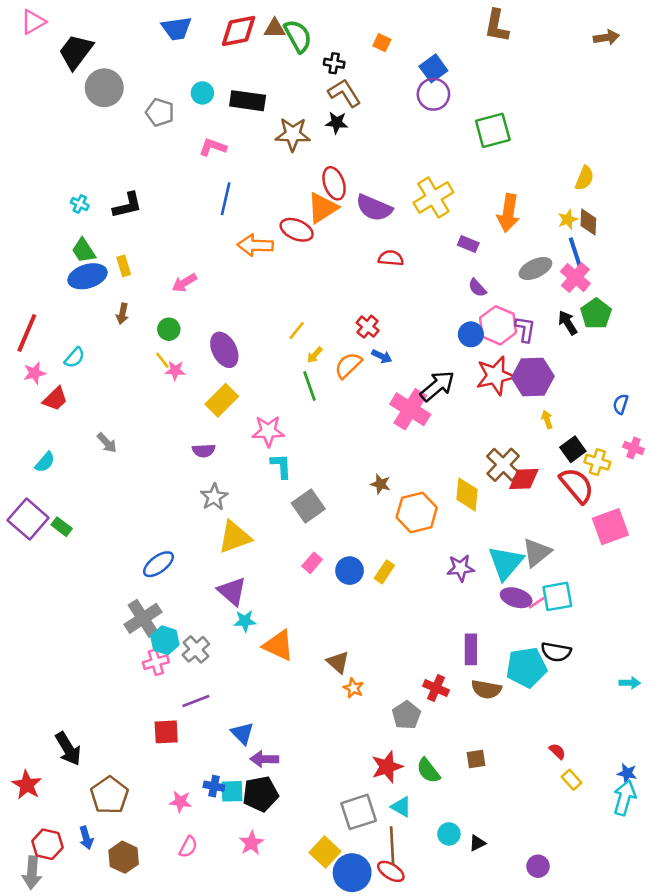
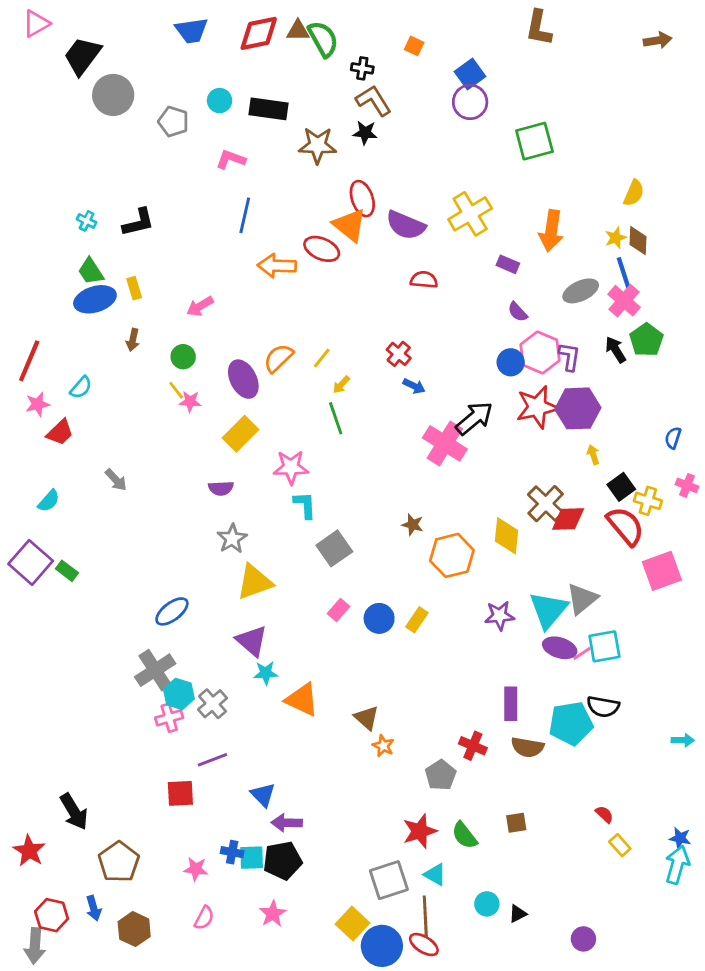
orange triangle: (322, 208) -> (350, 225), turned -48
orange semicircle: (348, 365) -> (278, 358), moved

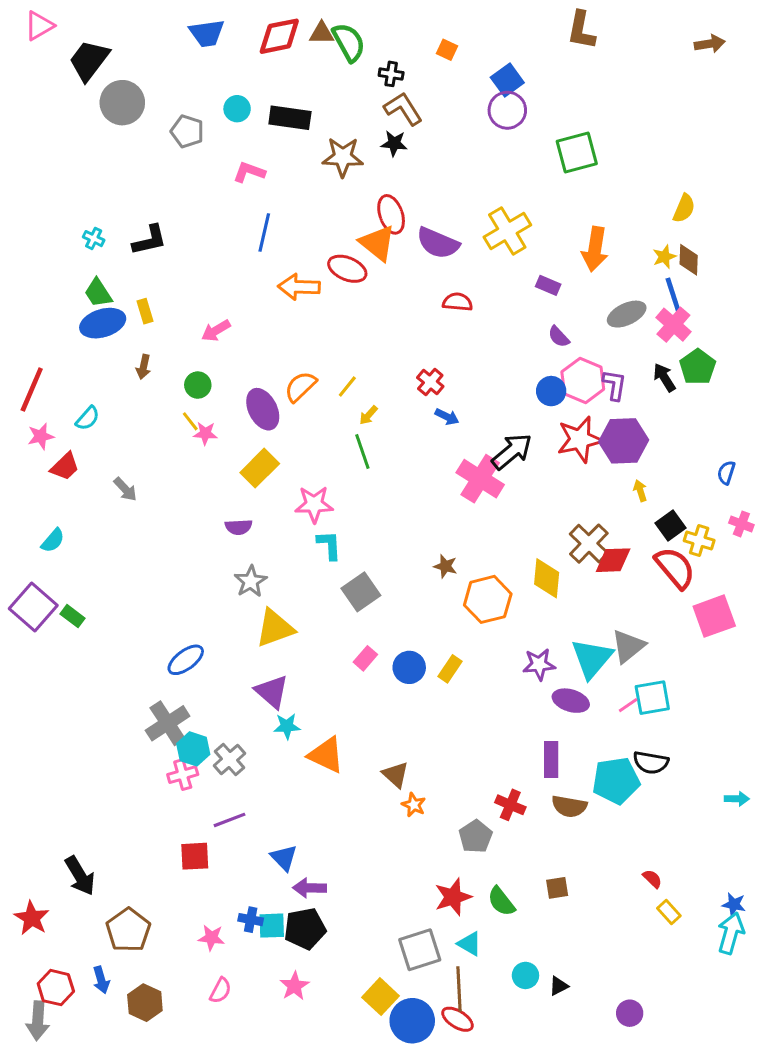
gray arrow: (116, 480) -> (125, 489), moved
purple ellipse: (560, 648) -> (571, 701), moved

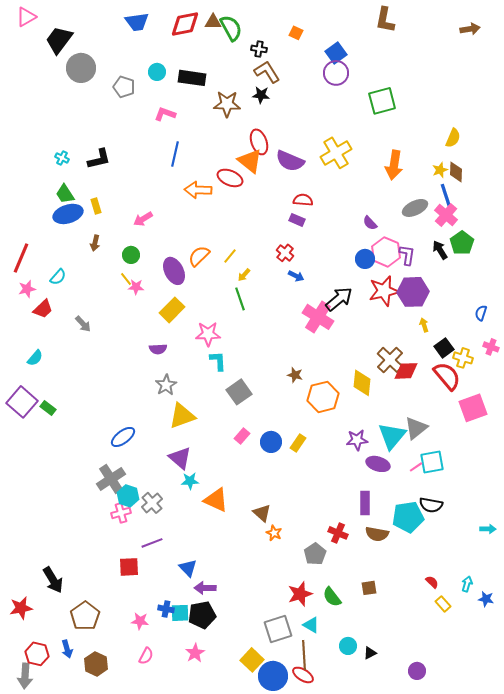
purple rectangle: (548, 285) -> (297, 220), moved
red star: (32, 918) -> (21, 608), turned 30
cyan arrow: (731, 933) -> (467, 584), moved, size x0.6

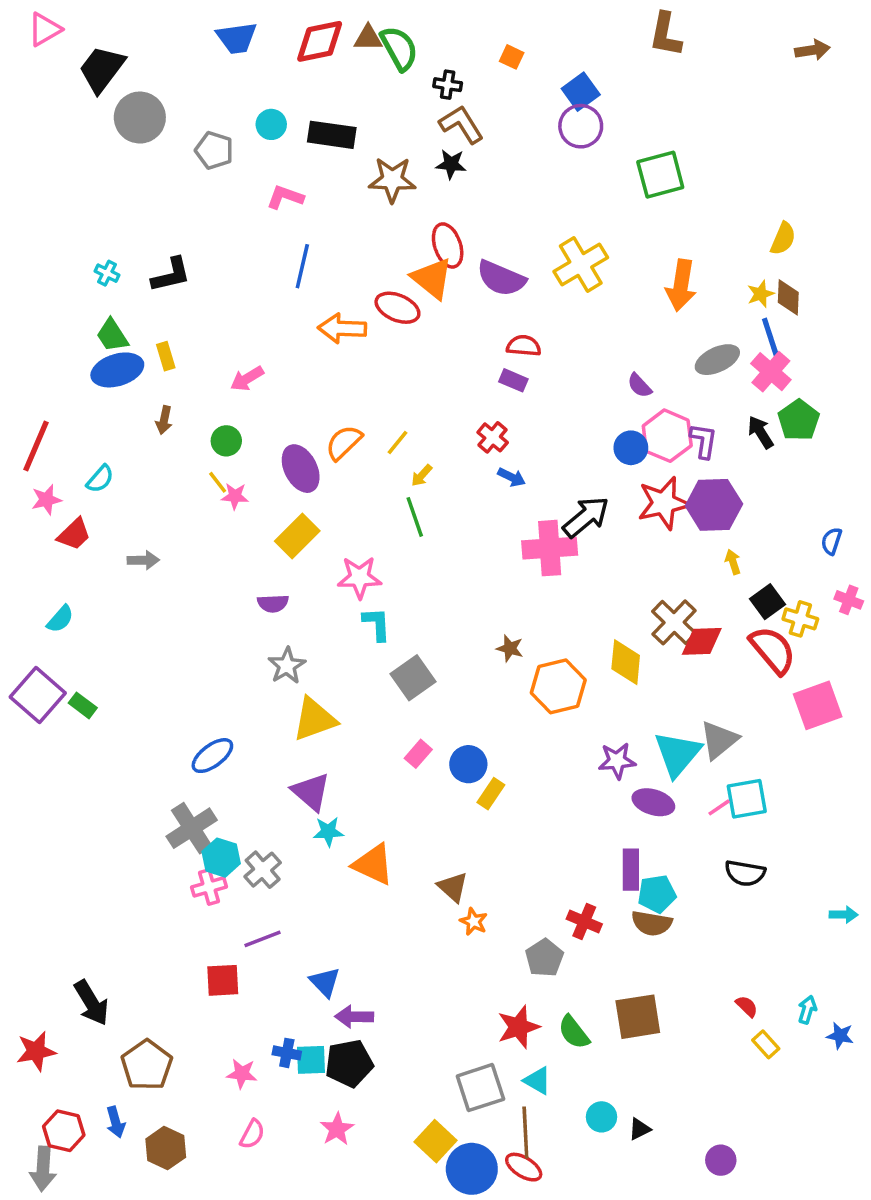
pink cross: (318, 317) -> (550, 548), turned -36
gray arrow: (83, 324) -> (143, 560), turned -48
yellow rectangle: (298, 443) -> (491, 794), moved
cyan pentagon: (408, 517) -> (657, 894), moved, size x0.7
brown square: (369, 588) -> (638, 1017), size x1.8

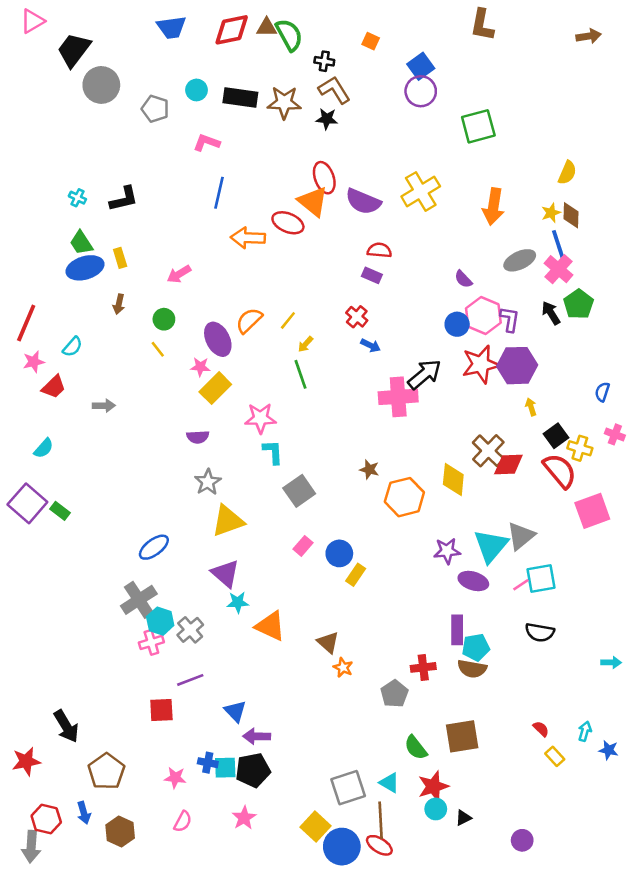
brown star: (392, 180) -> (284, 103), moved
pink star: (235, 496) -> (200, 367), moved
red cross: (584, 922) -> (423, 667), turned -30
red star: (518, 1027) -> (433, 786), moved

